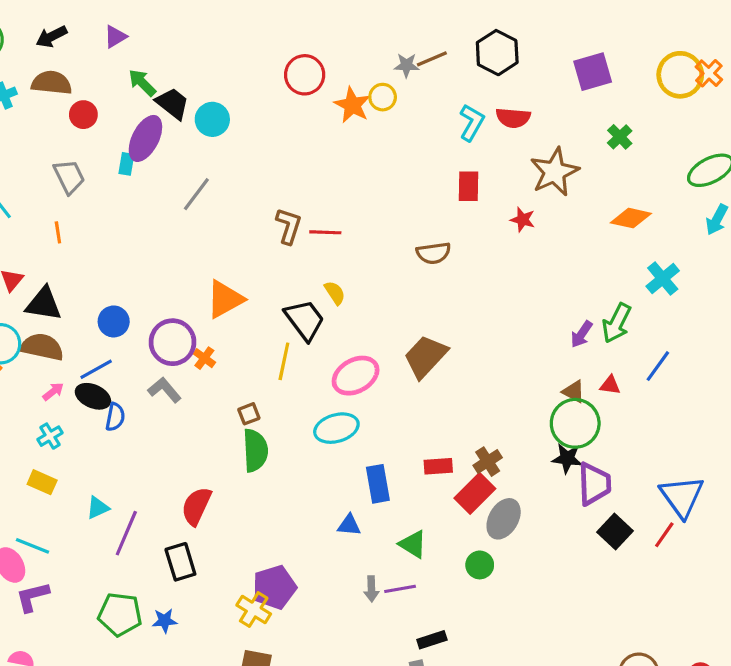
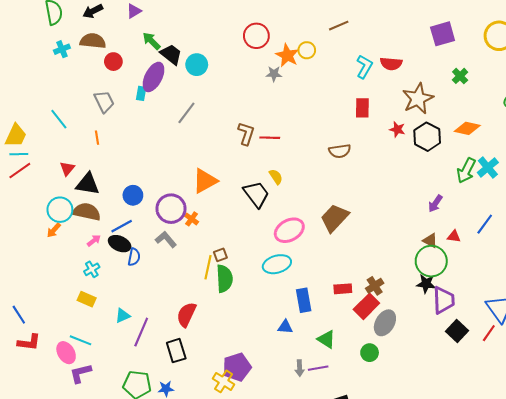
black hexagon: (497, 53) -> (427, 137), moved
gray star: (406, 65) -> (274, 74), moved
green arrow: (617, 323) -> (466, 171), moved
yellow line: (284, 361) -> (208, 267), moved

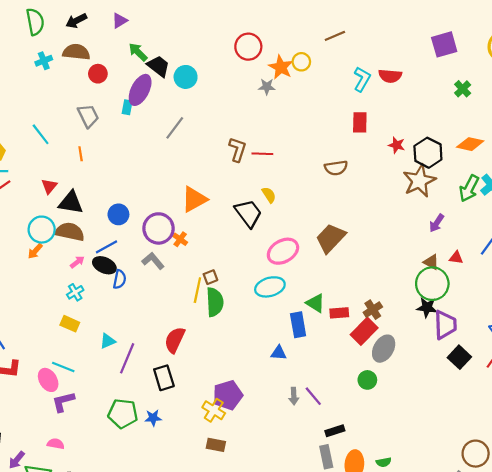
brown star: (418, 99) -> (419, 181), moved
green triangle: (326, 339) -> (315, 303), moved
purple line: (318, 368) -> (313, 396), turned 60

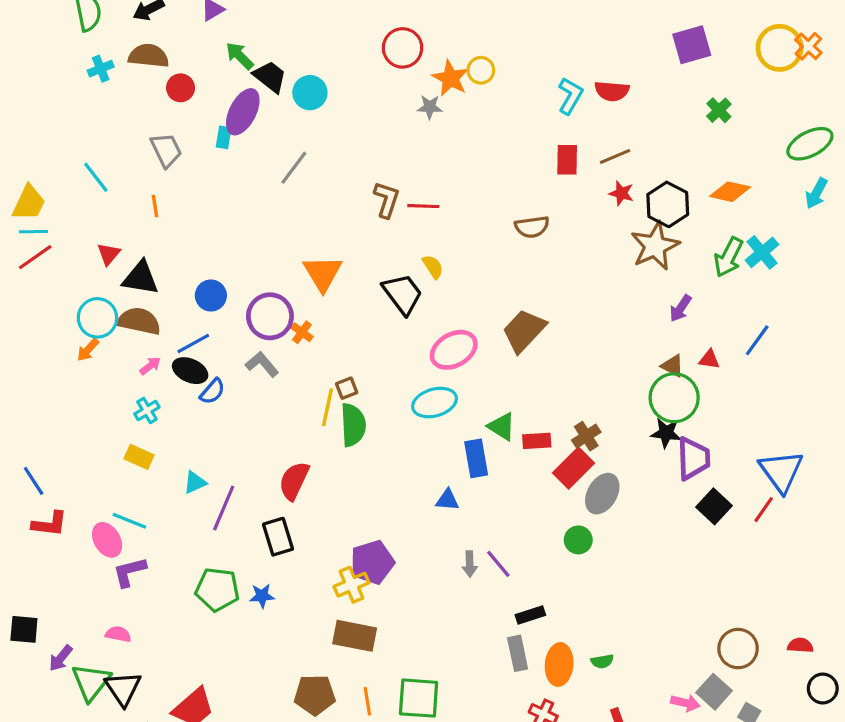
brown line: (335, 36) -> (615, 157), moved
orange triangle: (194, 199) -> (323, 273), turned -32
blue semicircle: (120, 279) -> (212, 391), turned 30
yellow cross: (214, 410) -> (351, 585), turned 35
brown rectangle: (216, 445) -> (355, 636), size x1.5

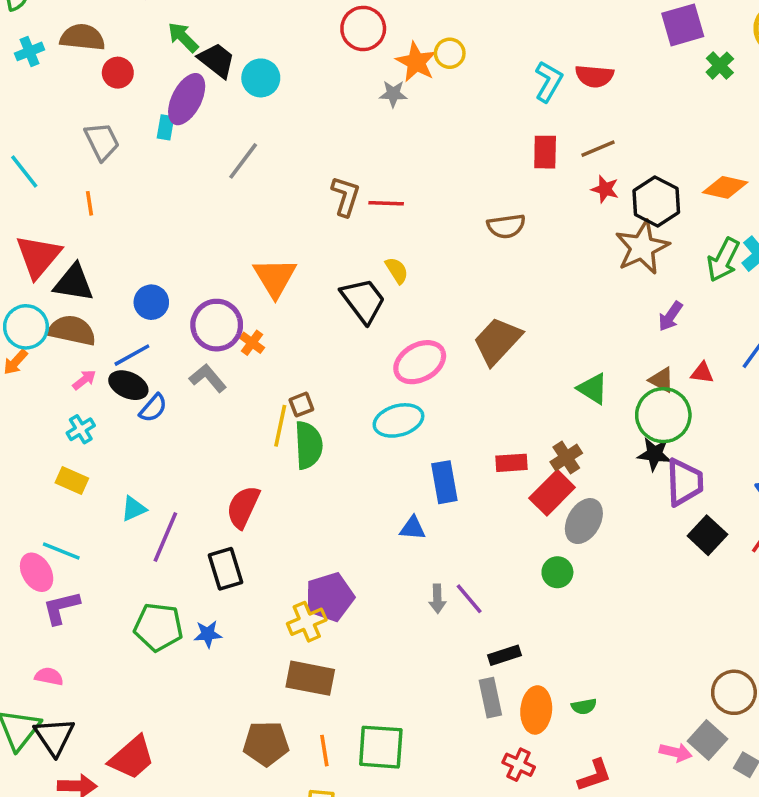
green cross: (719, 110) -> (720, 66), moved
red triangle: (109, 254) -> (38, 256), size x1.8
green triangle: (502, 426) -> (593, 389), moved

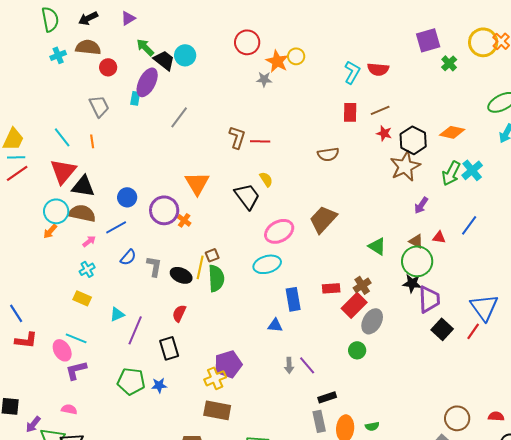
cyan circle: (261, 78) -> (185, 55), moved
cyan line: (24, 171) -> (62, 137), moved
gray L-shape: (208, 378) -> (154, 266), moved, turned 50
black ellipse: (128, 385) -> (181, 275), moved
red semicircle: (243, 507) -> (179, 313), size x0.7

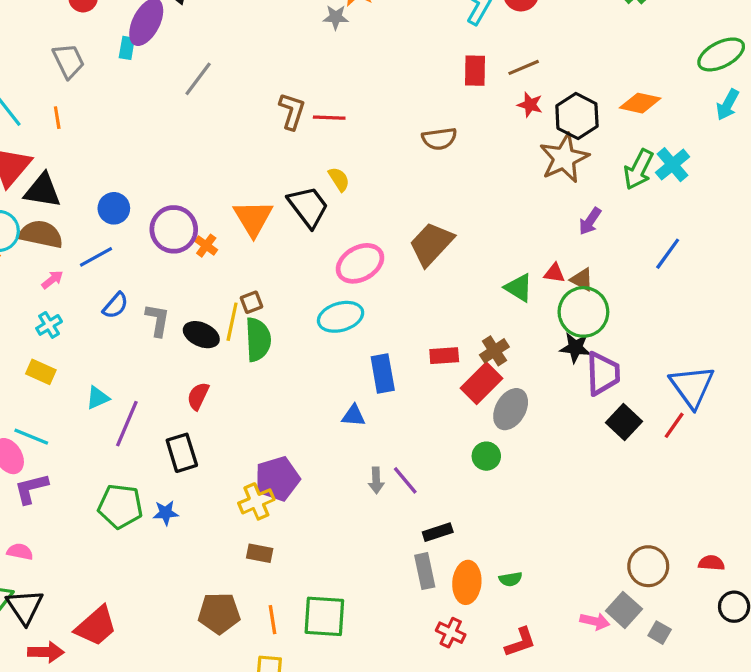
orange triangle: (197, 183) -> (253, 218), moved
red triangle: (439, 237) -> (554, 273), moved
brown rectangle: (217, 410) -> (260, 553), size x0.6

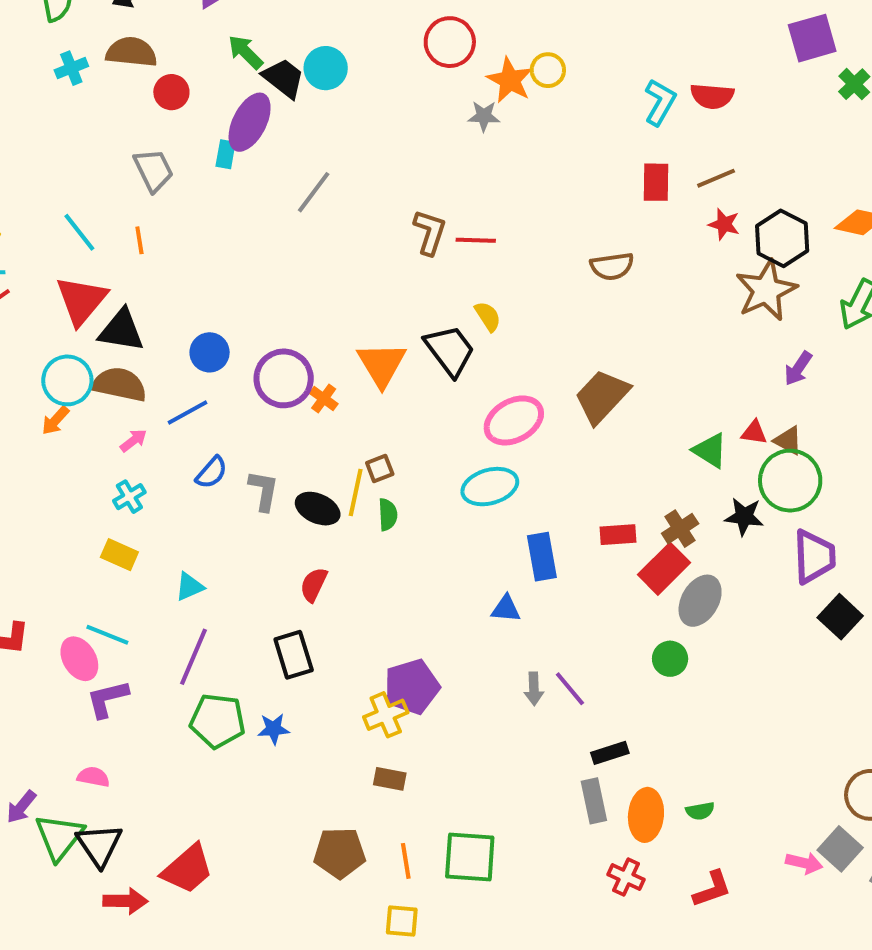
green semicircle: (258, 339) -> (388, 515), size x0.6
black star: (575, 348) -> (744, 517), moved
purple line: (127, 424) -> (193, 657), moved

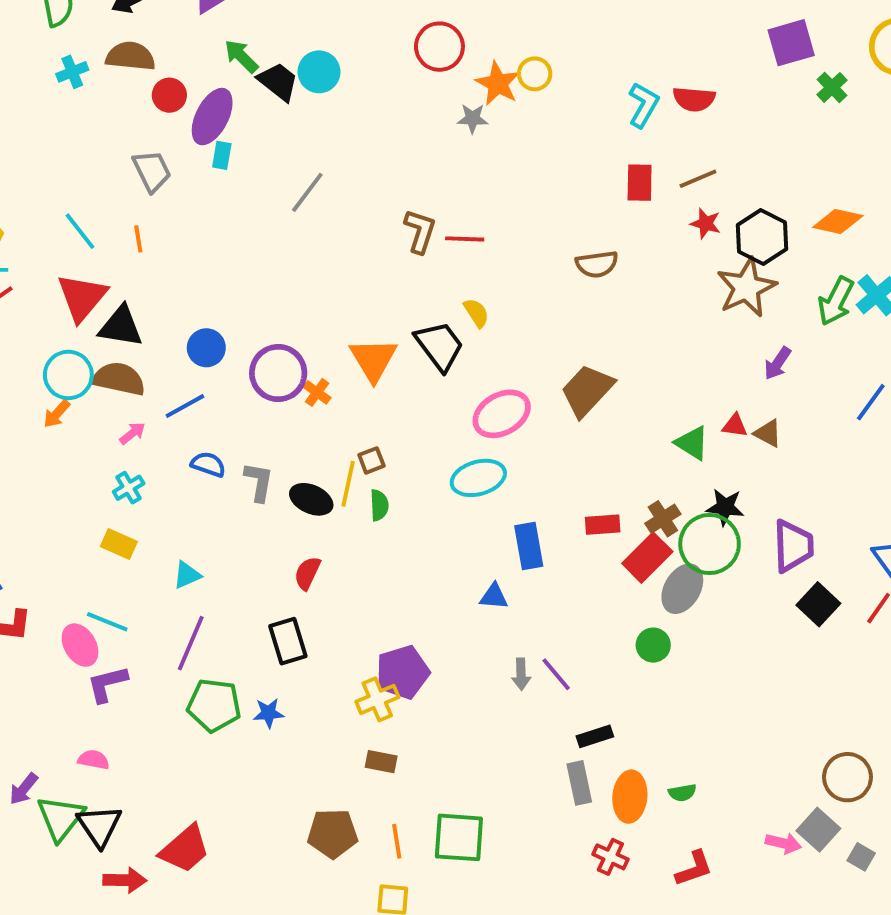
purple ellipse: (250, 122) -> (212, 117), moved
blue semicircle: (212, 473) -> (208, 464), turned -112
green circle: (790, 481) -> (710, 544), moved

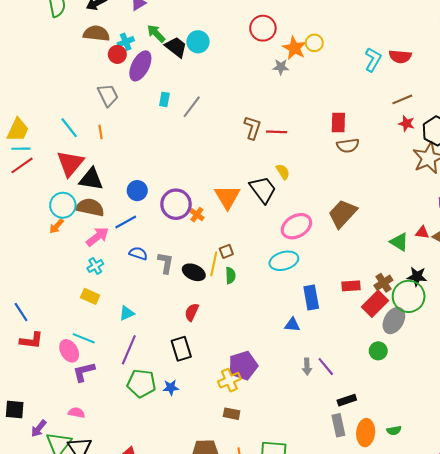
cyan cross: (72, 72) -> (126, 42), moved
cyan rectangle: (222, 155) -> (164, 99), moved
red rectangle: (640, 183) -> (338, 122), moved
pink arrow: (132, 433) -> (97, 237), size x1.6

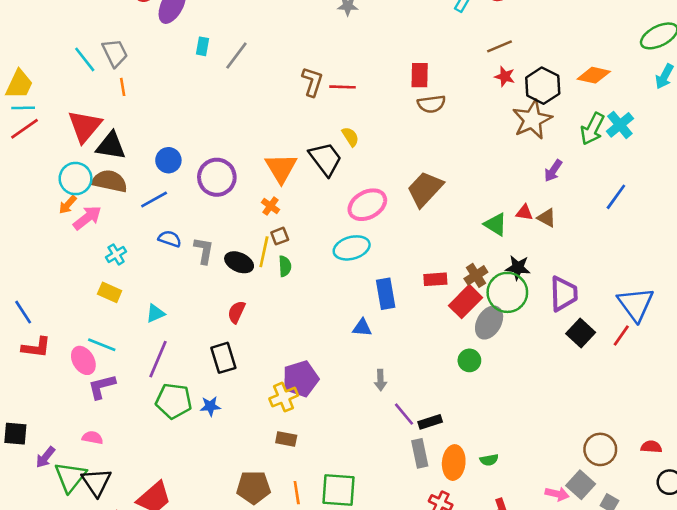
gray trapezoid: (108, 95) -> (115, 53), moved
cyan line: (69, 128) -> (85, 59), moved
orange cross: (197, 215) -> (271, 206), moved
pink arrow: (97, 237) -> (87, 218), moved
purple line: (326, 367) -> (404, 414), moved

